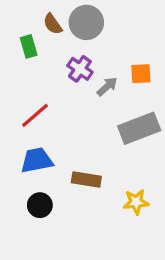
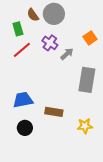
orange square: (141, 74) -> (90, 38), moved, turned -32
red line: (35, 115) -> (22, 50), moved
gray rectangle: (139, 128) -> (87, 80), turned -60

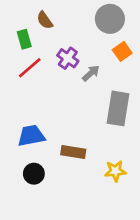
gray circle: (54, 14) -> (110, 19), moved

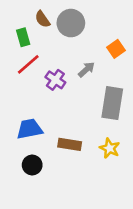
gray circle: (110, 19) -> (71, 23), moved
purple cross: (68, 58) -> (55, 80), moved
yellow star: (115, 171) -> (110, 148), moved, turned 30

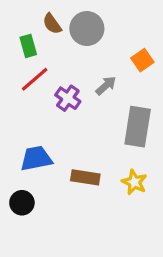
black circle: (32, 165) -> (22, 203), moved

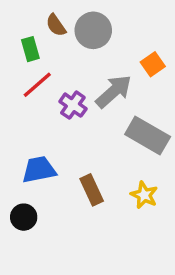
gray arrow: (106, 86) -> (114, 91), size x1.6
gray rectangle: (138, 127) -> (148, 136), turned -69
brown rectangle: (85, 177) -> (92, 190), turned 56

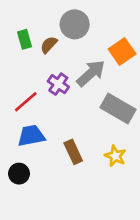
brown semicircle: (56, 25) -> (49, 45), moved, turned 78
orange square: (153, 64) -> (122, 52), size x1.4
red line: (37, 85) -> (26, 102), moved

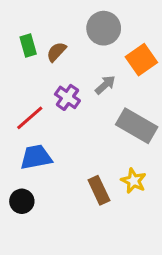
gray circle: (75, 24) -> (104, 28), moved
gray arrow: (91, 73) -> (105, 85), size x0.6
brown rectangle: (73, 152) -> (99, 190), moved

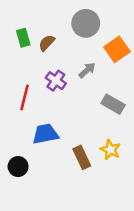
red line: (30, 118) -> (25, 98), turned -35
gray rectangle: (137, 126) -> (113, 104), size x0.7
blue trapezoid: (36, 157) -> (45, 134), moved

